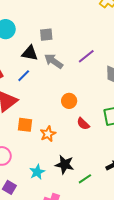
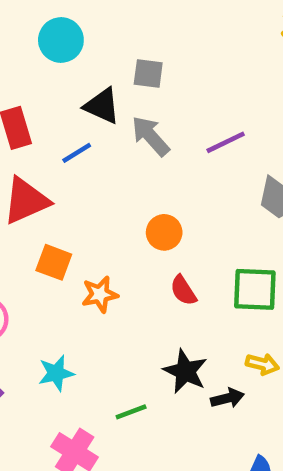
black star: (65, 165) -> (185, 371), moved
green line: (85, 179) -> (131, 412), moved

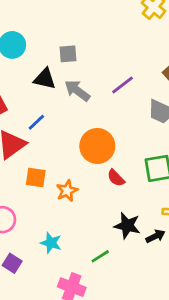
blue line: (77, 153) -> (36, 122), moved
orange circle: (164, 232) -> (97, 146), size x1.6
cyan star: (56, 373) -> (51, 243), turned -30

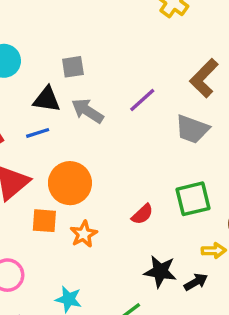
blue line: (36, 122) -> (38, 133), moved, turned 30
orange circle: (97, 146) -> (70, 183), moved
red semicircle: (116, 178) -> (142, 214), turned -84

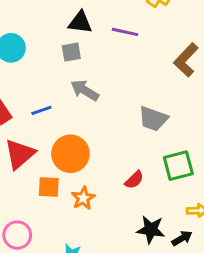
black triangle: (47, 99) -> (80, 22), moved
purple line: (142, 100) -> (125, 32), moved, turned 55
gray trapezoid: (192, 129) -> (153, 119), moved

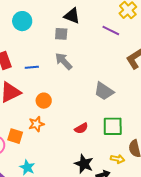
purple line: (125, 32) -> (111, 31), moved
orange circle: (70, 154) -> (44, 101), size x0.6
orange square: (49, 187) -> (15, 136), moved
orange star: (83, 198) -> (36, 124), moved

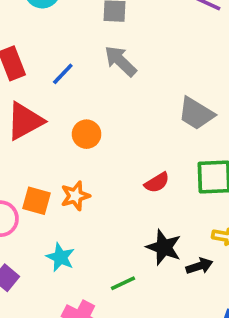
blue line: (32, 67) -> (63, 74), turned -40
orange star: (36, 124) -> (75, 196), moved

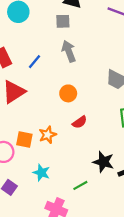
gray arrow: (120, 61) -> (69, 51), turned 30
orange circle: (87, 134) -> (68, 93), moved
red semicircle: (157, 183) -> (80, 122), moved

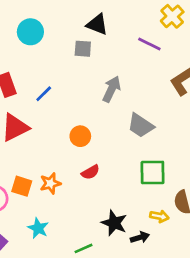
gray arrow: (69, 51) -> (112, 89), moved, turned 40

